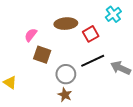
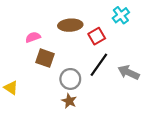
pink semicircle: (31, 35) -> (33, 37), turned 32
black line: (93, 61) -> (99, 65), turned -30

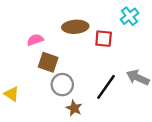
red square: (97, 36) -> (104, 39), turned 35
black line: (99, 65) -> (106, 87), moved
gray circle: (70, 79) -> (62, 85), moved

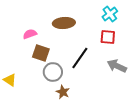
red square: (104, 39) -> (108, 37), moved
black line: (106, 87) -> (80, 58), moved

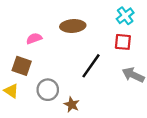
brown square: (41, 53) -> (22, 66), moved
gray circle: (53, 72) -> (48, 90), moved

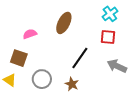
brown ellipse: (73, 26) -> (64, 23), turned -60
brown star: (72, 105) -> (72, 84), moved

